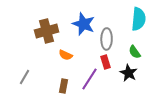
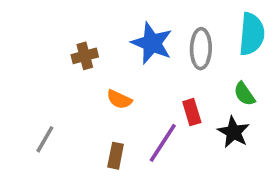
brown cross: (47, 31) -> (85, 56), size x0.6
gray ellipse: (107, 39) -> (201, 49), moved

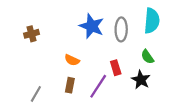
brown cross: (85, 56) -> (32, 34), moved
gray line: (45, 139) -> (36, 94), moved
brown rectangle: (116, 156) -> (70, 85), moved

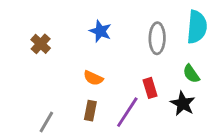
blue star: (92, 26) -> (100, 31), moved, size x0.7
brown cross: (32, 34) -> (41, 44), turned -32

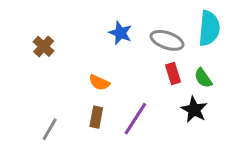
blue star: (100, 31) -> (120, 33), moved
gray ellipse: (157, 38) -> (167, 40), turned -72
red rectangle: (150, 88) -> (173, 74), moved

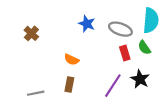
green semicircle: (203, 78) -> (144, 48), moved
purple line: (135, 119) -> (113, 86), moved
gray line: (50, 129) -> (36, 93), turned 49

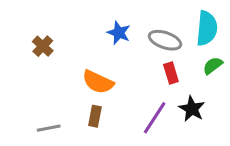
green semicircle: (144, 48) -> (213, 66), moved, turned 88
orange semicircle: (72, 60) -> (98, 82), size x1.5

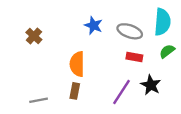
red rectangle: (171, 73) -> (134, 57), turned -63
orange semicircle: (98, 82) -> (77, 64), turned 65

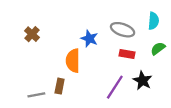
cyan semicircle: (162, 22) -> (154, 21), size x0.7
blue star: (93, 25) -> (89, 39), moved
brown rectangle: (75, 91) -> (60, 86), moved

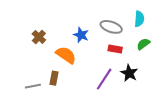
brown cross: (32, 34) -> (39, 37), moved
orange semicircle: (73, 61) -> (66, 55), turned 125

